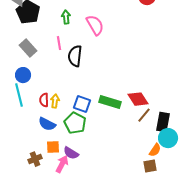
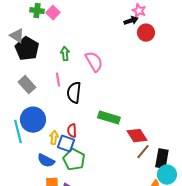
blue circle: (23, 75) -> (33, 120), moved, size x1.6
red semicircle: (44, 100) -> (72, 131), moved
green rectangle: (110, 102) -> (109, 118), moved
blue square: (82, 104) -> (66, 144), moved

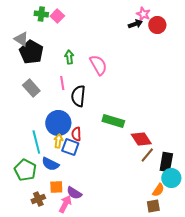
red circle: (146, 33) -> (157, 25), moved
blue circle: (33, 120) -> (58, 123), moved
cyan line: (18, 132) -> (36, 142), moved
green pentagon: (74, 160) -> (25, 170), moved

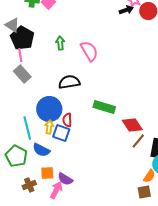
pink line: (62, 83) -> (20, 55), moved
black semicircle: (78, 96) -> (69, 82), turned 75

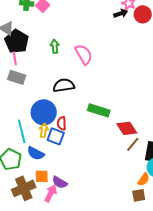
gray rectangle: (22, 74) -> (17, 77), turned -30
brown cross: (29, 185) -> (24, 188), size x1.6

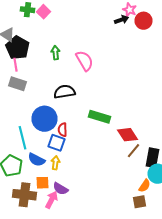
yellow arrow: (44, 130) -> (56, 163), moved
brown cross: (24, 188) -> (24, 195), turned 30

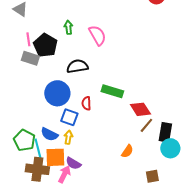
black pentagon: (18, 48) -> (45, 45), moved
red semicircle: (62, 130) -> (86, 103), moved
cyan line: (22, 138) -> (38, 150), moved
orange square: (42, 183) -> (55, 157), size x1.5
orange semicircle: (144, 186) -> (127, 151), moved

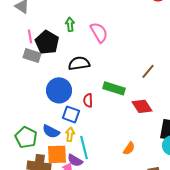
brown line: (146, 125) -> (148, 71), moved
cyan line: (38, 150) -> (84, 147), moved

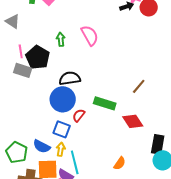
pink semicircle: (99, 32) -> (90, 35), moved
blue circle: (59, 90) -> (63, 99), moved
red semicircle: (88, 100) -> (79, 115), turned 40

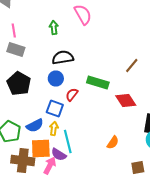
green arrow: (61, 39) -> (54, 28), moved
black pentagon: (38, 57) -> (19, 84), moved
blue circle: (63, 99) -> (56, 78), size x0.6
blue semicircle: (42, 146) -> (35, 126), turned -54

